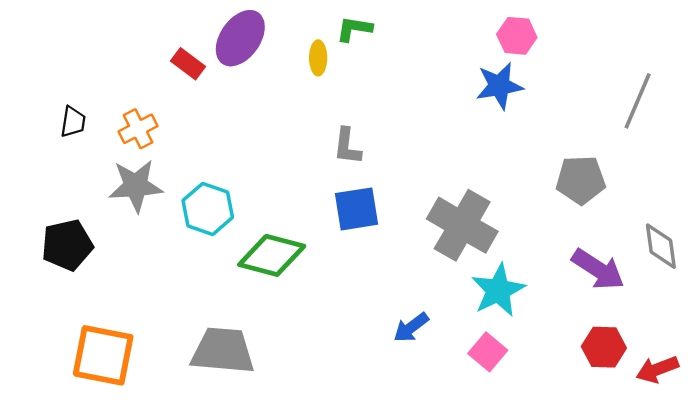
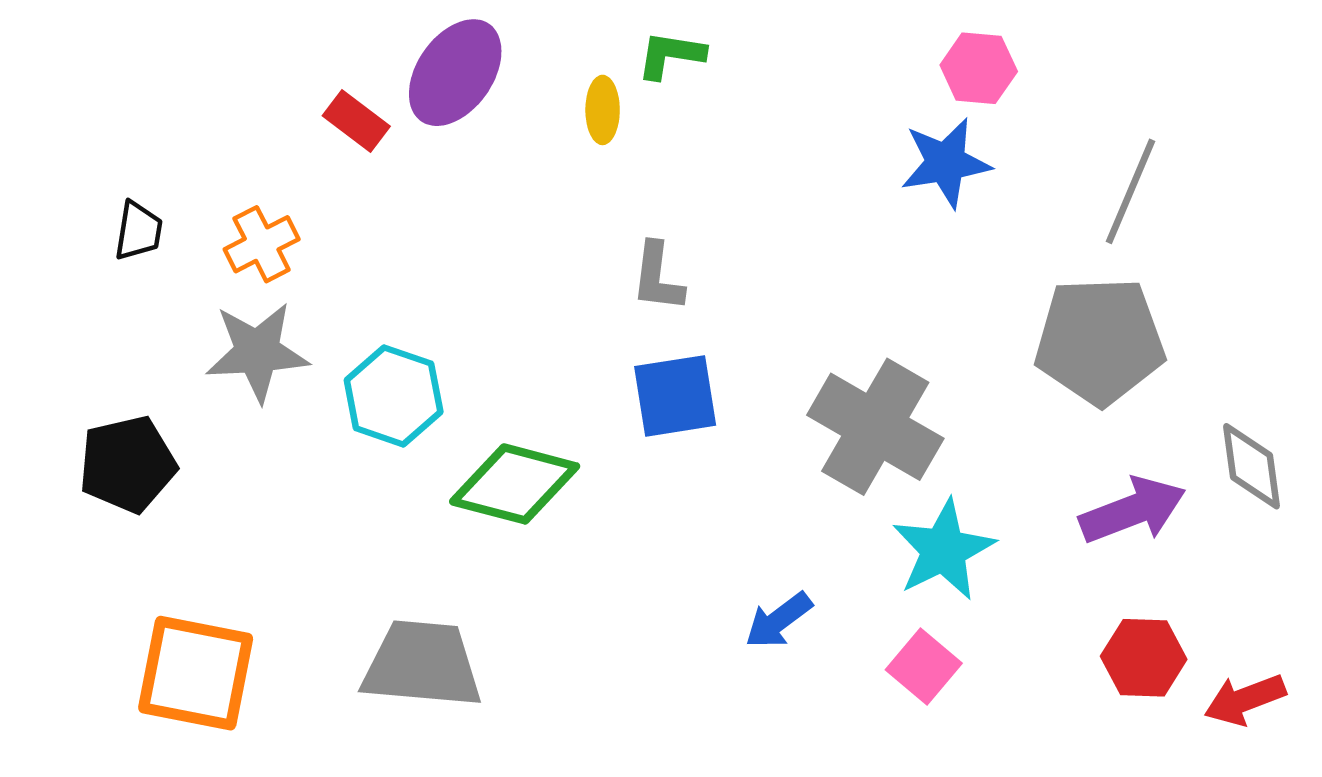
gray line: (638, 101) -> (1130, 191), moved
gray pentagon: (581, 180) -> (1100, 341), size x1.4
purple arrow: (598, 269) -> (1133, 510), turned -54

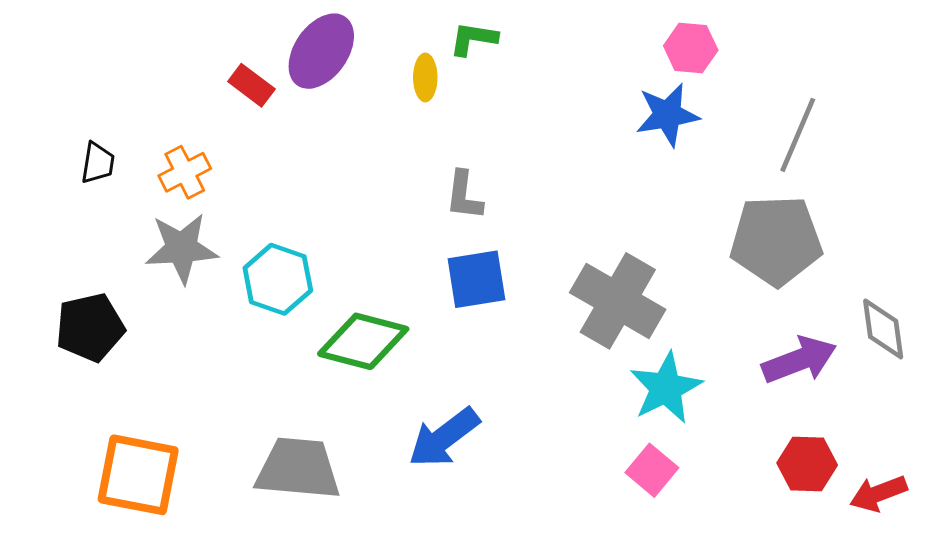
blue arrow: (779, 620) -> (444, 438), moved, size x1.5

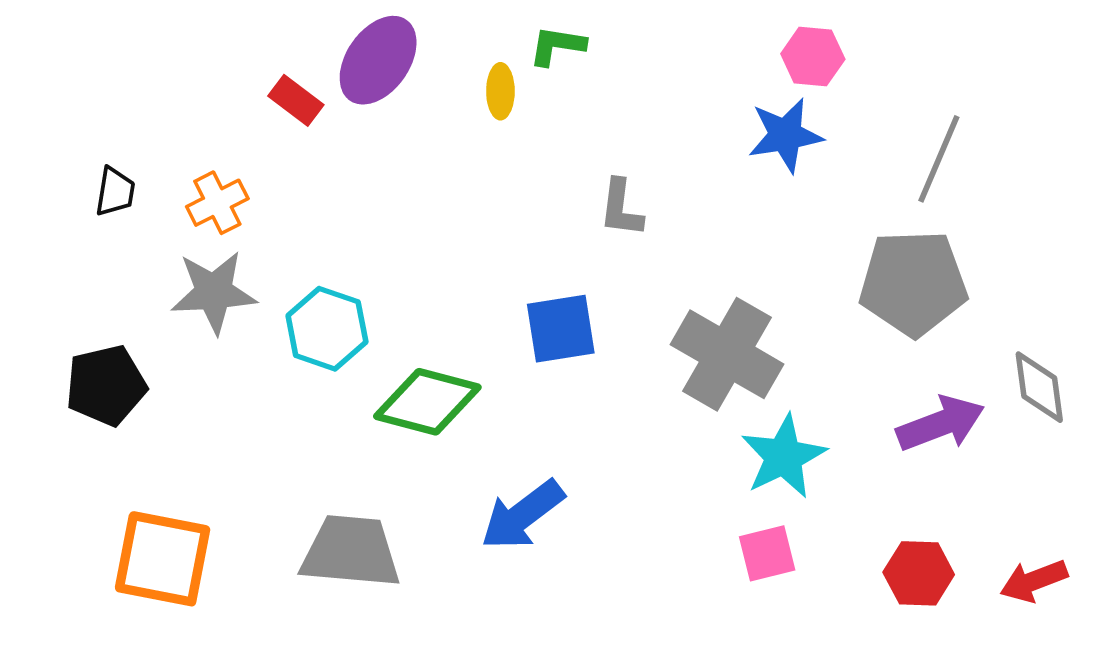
gray L-shape: (464, 195) -> (621, 208), moved
red hexagon: (807, 464) -> (919, 573), moved
pink square: (652, 470) -> (767, 553), turned 36

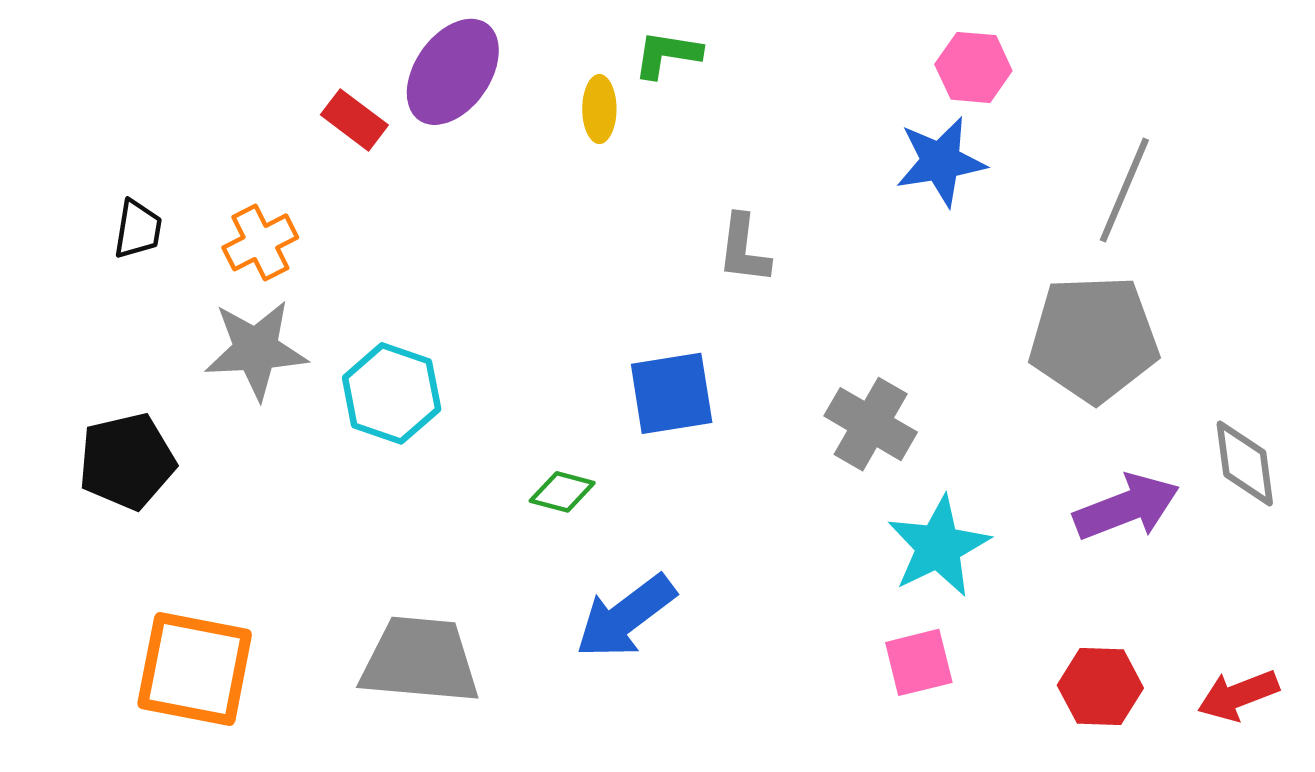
gray cross: (727, 354) -> (871, 424), size x0.7
green diamond: (427, 402) -> (562, 492), moved, size x0.5

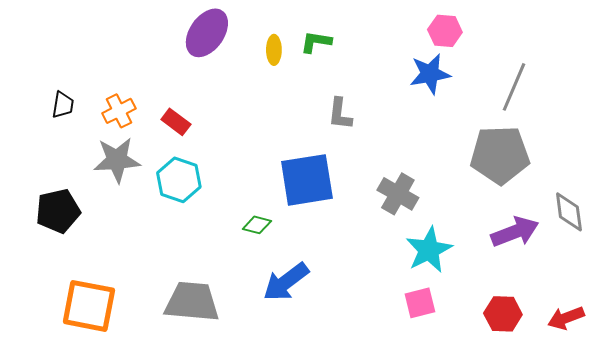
green L-shape: (667, 54) -> (316, 42), moved
red rectangle: (354, 120) -> (176, 122), moved
blue square: (672, 393) -> (307, 180), size x1.4

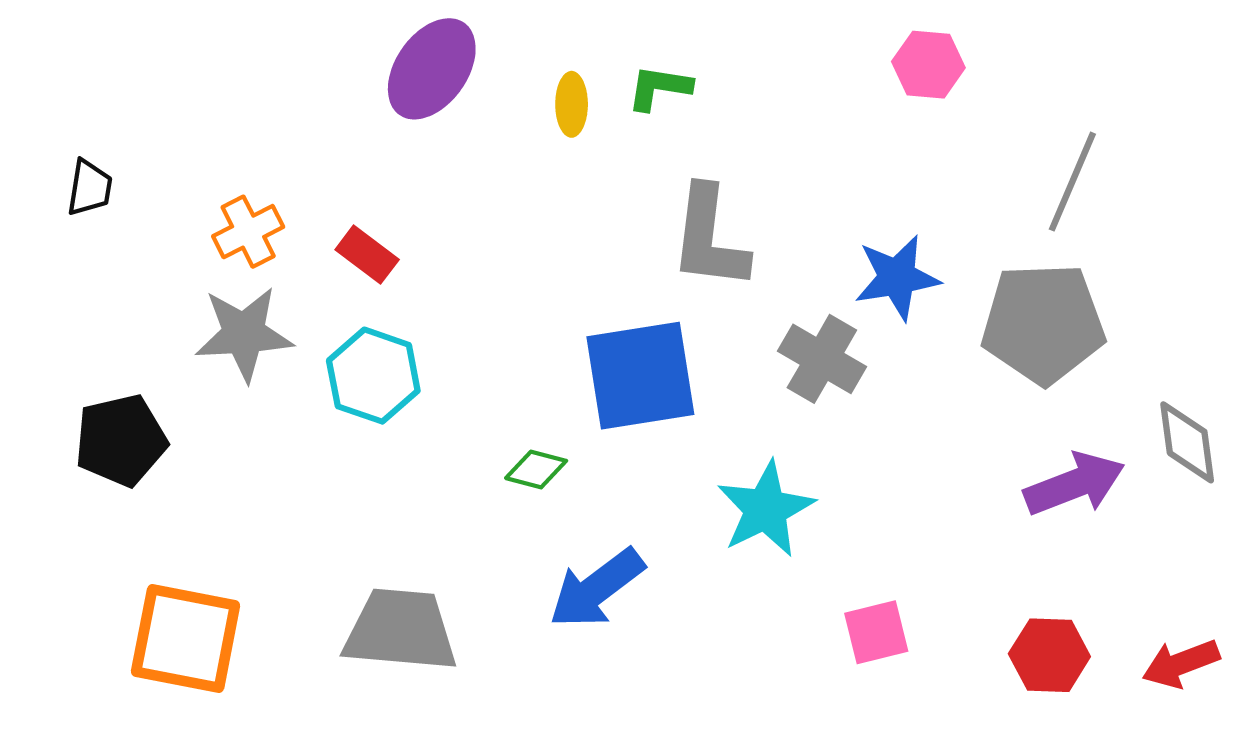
blue star: (430, 74) -> (897, 277), moved
black trapezoid: (63, 105) -> (90, 188), moved
gray L-shape: (340, 114) -> (709, 238), size x1.6
gray cross: (398, 194) -> (822, 359), moved
cyan star: (429, 250) -> (766, 509), moved

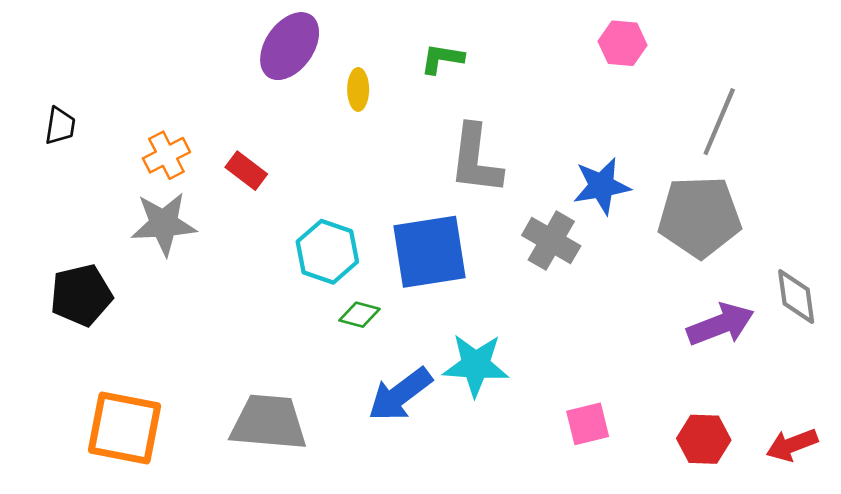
yellow ellipse: (572, 104) -> (358, 89), moved
cyan hexagon: (373, 376) -> (327, 252), moved
cyan star: (766, 509) -> (476, 365), moved, turned 30

